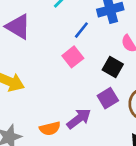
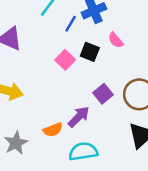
blue line: (81, 30) -> (71, 24), moved
black square: (113, 67) -> (90, 52), moved

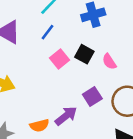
blue line: (71, 24) -> (47, 32), moved
pink semicircle: (116, 40) -> (109, 62), moved

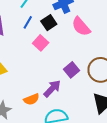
black square: (84, 54) -> (49, 23), moved, turned 35
pink semicircle: (109, 62) -> (81, 27), moved, size x1.5

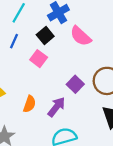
blue line: (28, 22) -> (14, 41), moved
orange semicircle: (31, 99) -> (30, 104), moved, turned -42

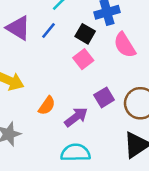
black square: (45, 36) -> (85, 34), turned -35
pink square: (39, 59) -> (83, 59), moved

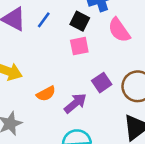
pink square: (83, 59) -> (79, 46), turned 30
orange semicircle: (47, 106) -> (46, 94), turned 30

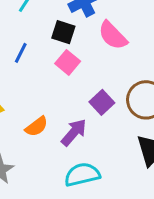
blue line: (44, 20) -> (21, 53), moved
pink square: (79, 46) -> (68, 62), turned -30

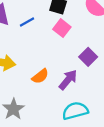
blue line: (21, 53) -> (27, 22), turned 35

